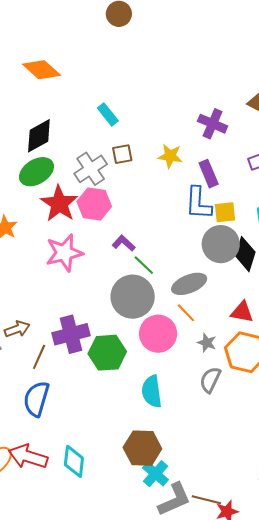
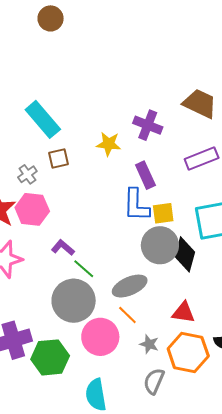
cyan rectangle: (108, 114) -> (43, 119), size x1.6
yellow star: (170, 156) -> (109, 144), moved
gray cross: (91, 169) -> (27, 174), size x0.6

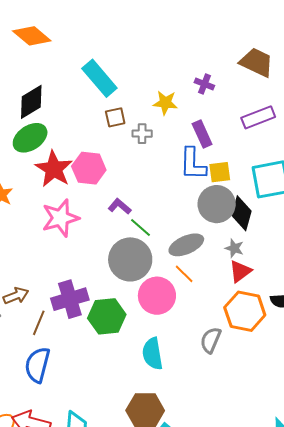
purple cross: (148, 125) -> (204, 84), size x0.7
gray cross: (27, 174) -> (142, 134), moved, turned 36
red triangle: (183, 312) -> (240, 271), turned -45
gray star: (149, 344) -> (234, 248), moved

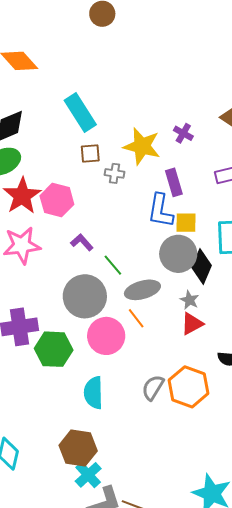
yellow star: (165, 103) -> (142, 146), size x1.5
green line: (140, 228) -> (113, 265), moved
orange hexagon: (245, 311) -> (188, 387), moved

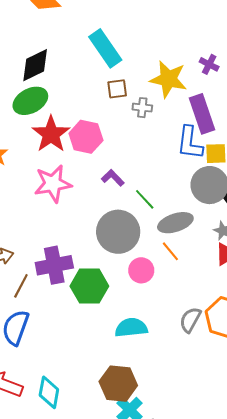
purple rectangle: (174, 182) -> (202, 114), size x1.4
pink circle: (106, 336) -> (141, 270), size x0.7
cyan semicircle: (94, 393) -> (131, 328), turned 88

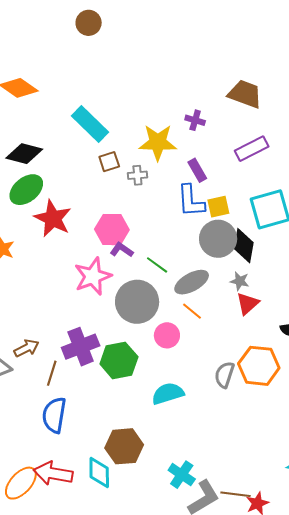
black diamond: (35, 65) -> (24, 154), turned 51
purple rectangle: (202, 114) -> (197, 170), size x0.6
pink hexagon: (86, 137) -> (112, 230), moved
pink star: (53, 184) -> (93, 276), moved
brown hexagon: (118, 384) -> (124, 446), moved

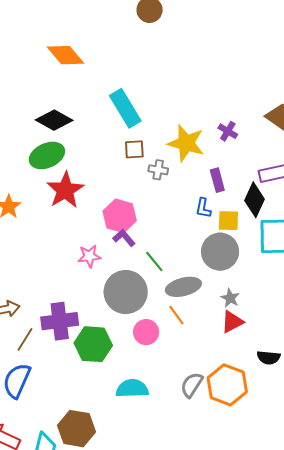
blue L-shape: (191, 201) -> (203, 208), size x0.6
black diamond: (244, 246) -> (254, 200), moved
pink star: (93, 276) -> (89, 256), size x0.6

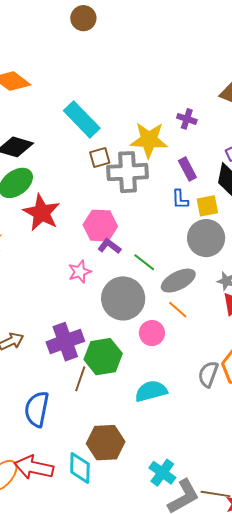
gray cross: (158, 170) -> (128, 172), size x2.0
brown line: (25, 339) -> (80, 379), moved

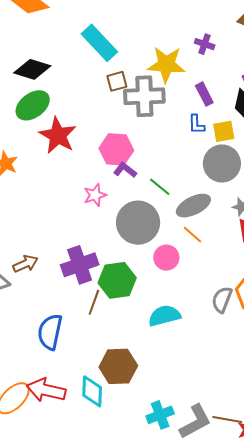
cyan cross: (162, 473) -> (160, 415), moved, turned 32

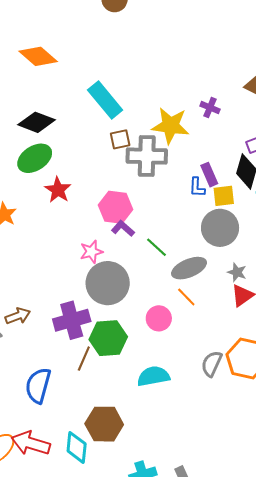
purple rectangle: (204, 94) -> (209, 175), moved
red star: (58, 135) -> (58, 190), size x0.7
gray circle: (138, 223) -> (108, 283), moved

